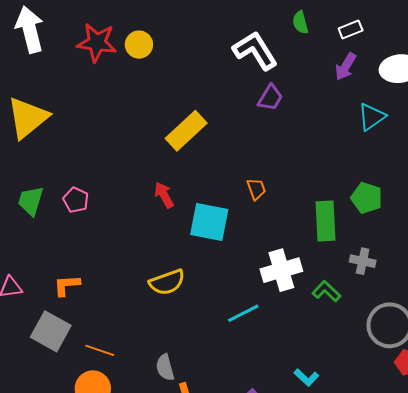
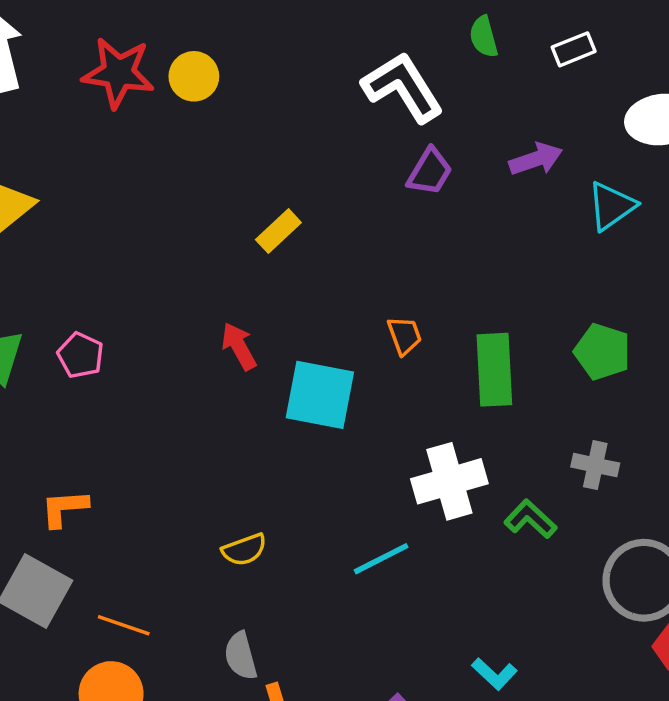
purple arrow: (346, 67) -> (536, 159), moved, turned -140
yellow rectangle: (186, 131) -> (278, 231), size x0.6
green rectangle: (325, 221) -> (494, 370), moved
yellow semicircle: (167, 282) -> (244, 550), moved, size x0.7

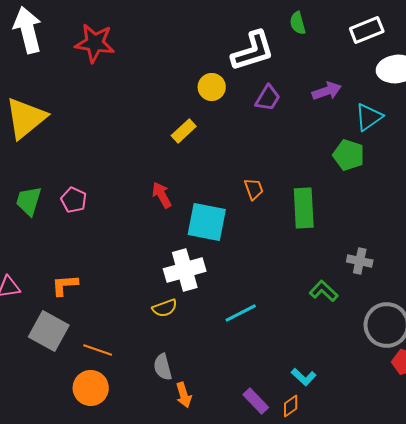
white rectangle: (574, 49) -> (367, 30), moved, size x1.4
yellow circle: (194, 76) -> (212, 87), moved
white L-shape: (403, 87) -> (253, 51), turned 105
green pentagon: (602, 352) -> (349, 155), moved
white cross: (449, 481) -> (185, 270), moved

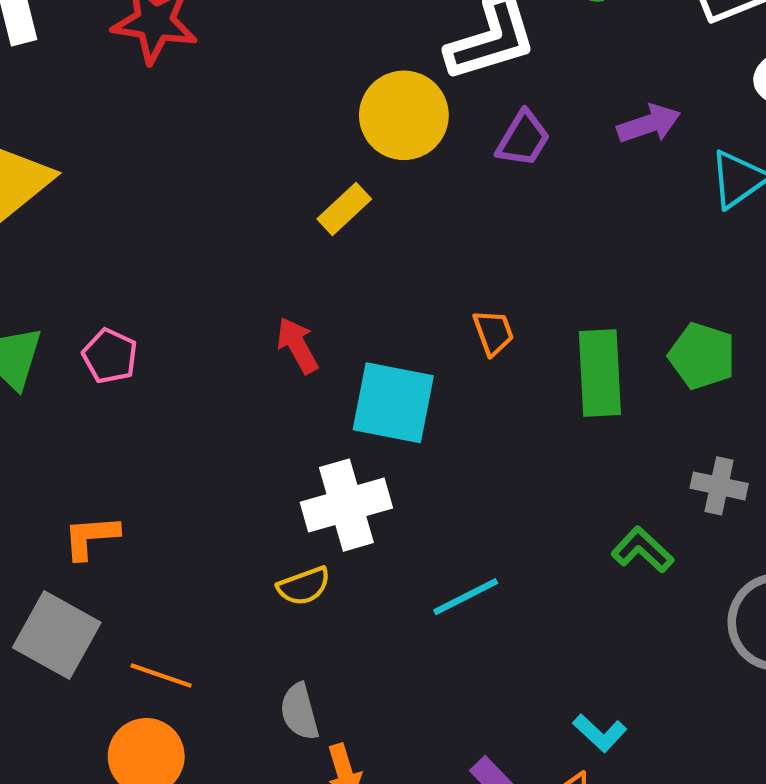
yellow circle: (212, 87) -> (404, 115), size x1.5
green pentagon: (349, 155) -> (702, 356), moved

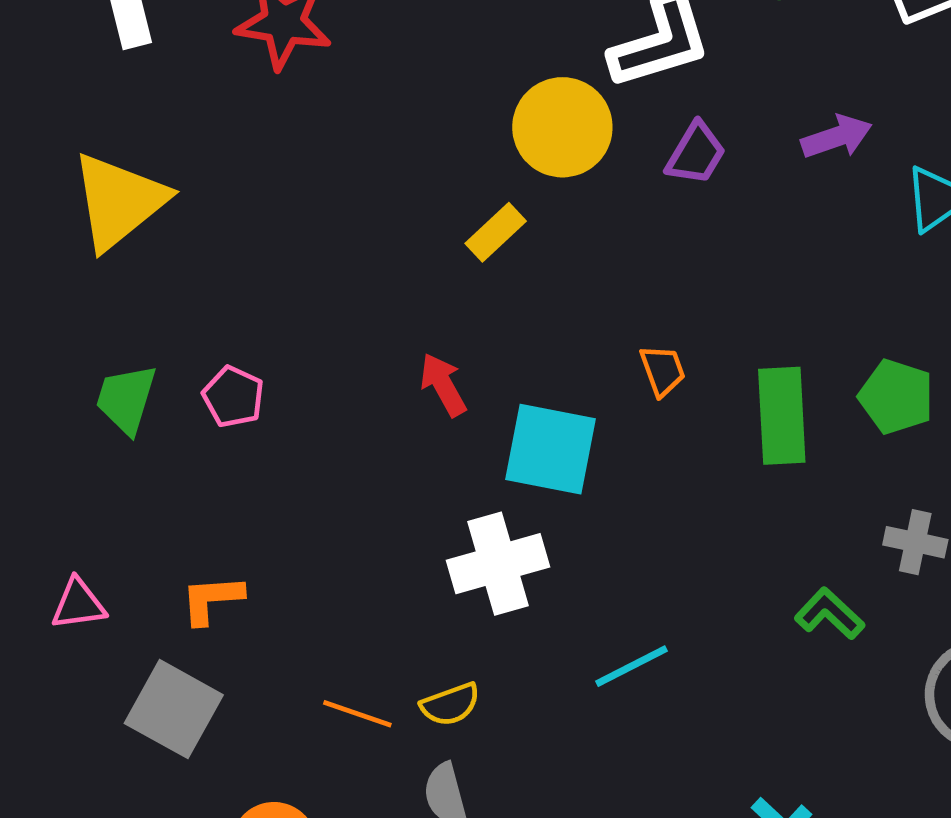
yellow semicircle: (304, 586) -> (450, 704), moved
orange line: (161, 675) -> (357, 714), moved

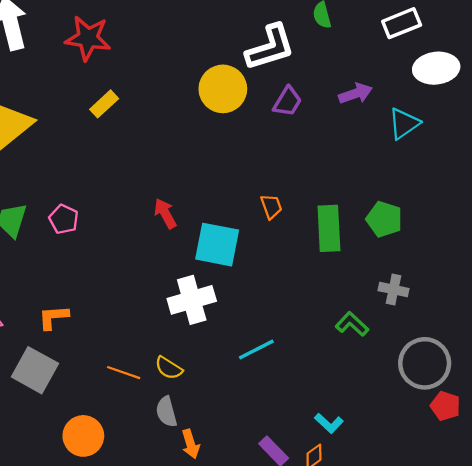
yellow rectangle: (496, 232) -> (104, 104), moved
yellow semicircle: (450, 704) -> (169, 368), turned 52

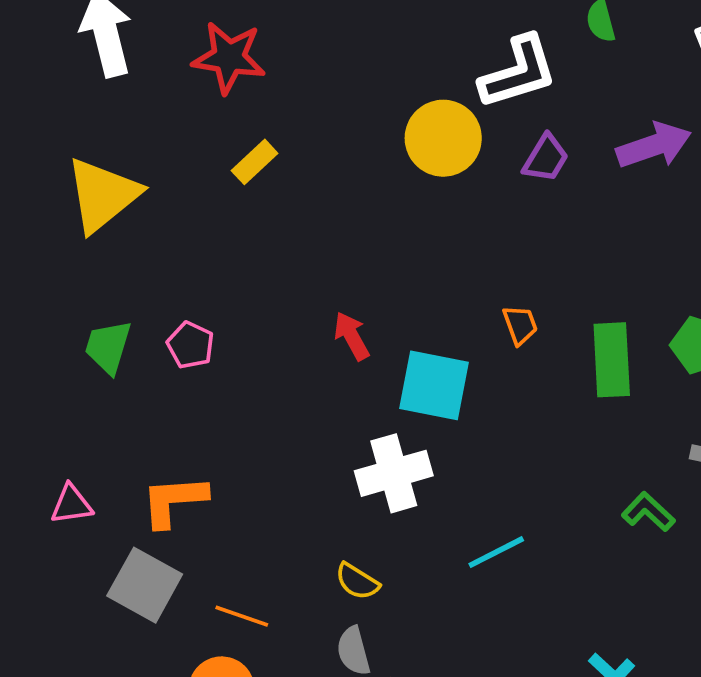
purple arrow: (355, 94) -> (654, 145), size x1.4
orange L-shape: (53, 317) -> (174, 501), size x1.4
orange line: (124, 373) -> (242, 616), moved

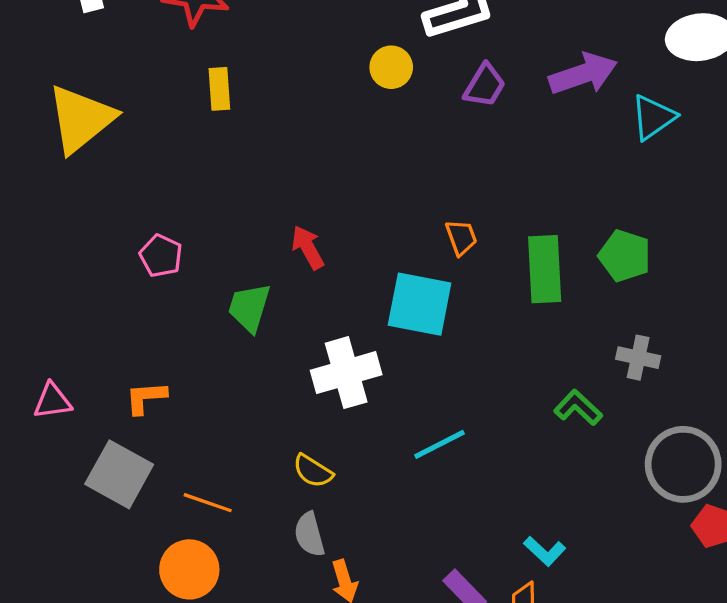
yellow circle: (443, 138) -> (391, 67), size x0.6
yellow rectangle: (255, 162) -> (219, 89), turned -51
green trapezoid: (108, 347) -> (249, 307), moved
cyan square: (434, 385) -> (420, 304), moved
orange L-shape: (174, 501) -> (146, 398), size x0.7

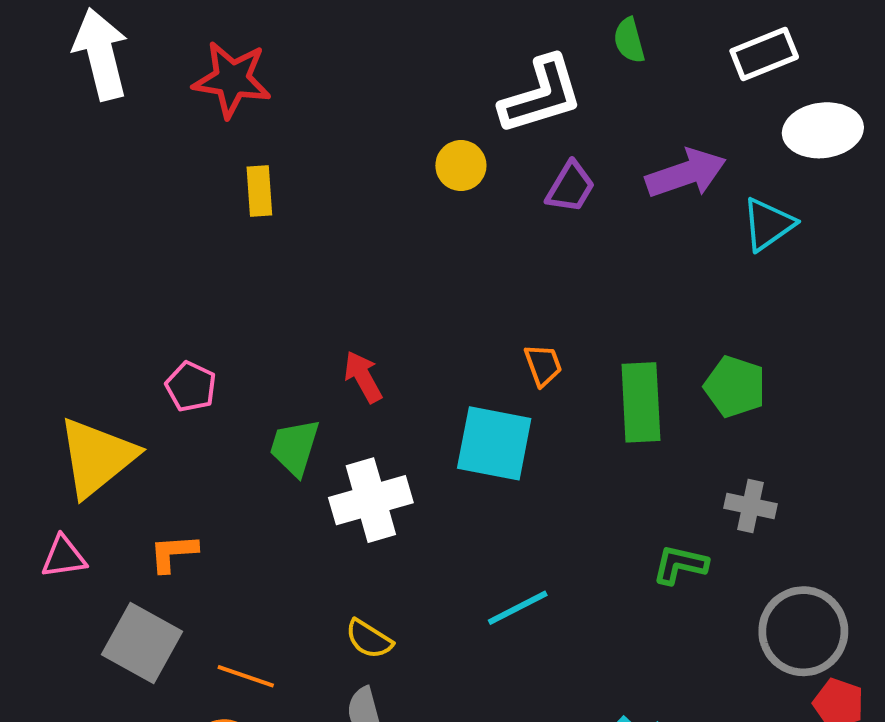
yellow triangle: (81, 119) -> (97, 457), moved
white cross: (346, 373) -> (371, 500), moved
green L-shape: (578, 408) -> (680, 565), turned -30

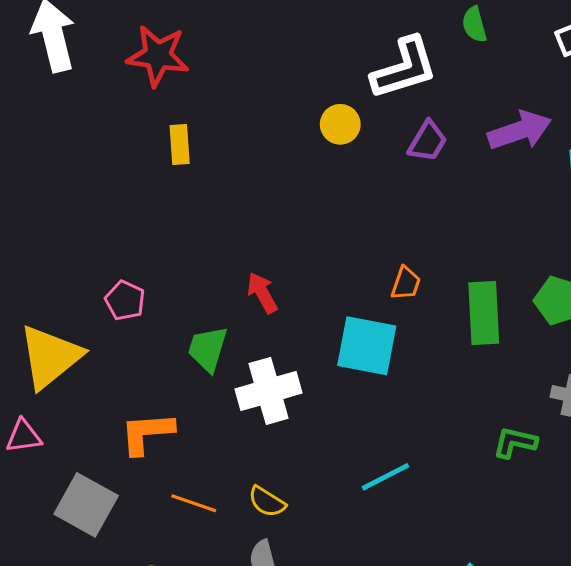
orange trapezoid: (543, 365) -> (406, 283), turned 39
orange L-shape: (173, 553) -> (147, 433), moved, size x1.4
orange line: (246, 676) -> (194, 503), moved

